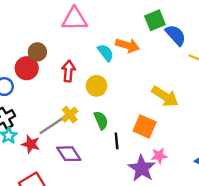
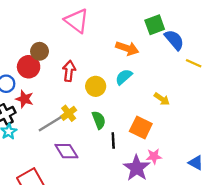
pink triangle: (74, 19) -> (77, 21), turned 36
cyan semicircle: (106, 53) -> (124, 77), moved, turned -96
yellow arrow: (165, 96) -> (162, 99), size x0.6
red star: (31, 144) -> (24, 99), moved

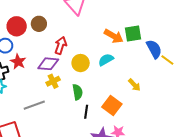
green square: (155, 25) -> (133, 33), moved
blue semicircle: (174, 40) -> (154, 49), moved
red circle: (29, 67) -> (17, 26), moved
gray line: (50, 124) -> (34, 105), moved
purple diamond: (66, 151) -> (48, 64), moved, turned -65

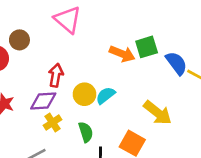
brown circle: (39, 24) -> (19, 40), moved
cyan semicircle: (106, 60) -> (105, 95), moved
yellow arrow: (134, 85) -> (158, 113), size x1.6

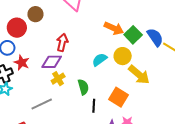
green square: (147, 47) -> (133, 35), moved, turned -30
yellow circle: (84, 94) -> (123, 56), moved

